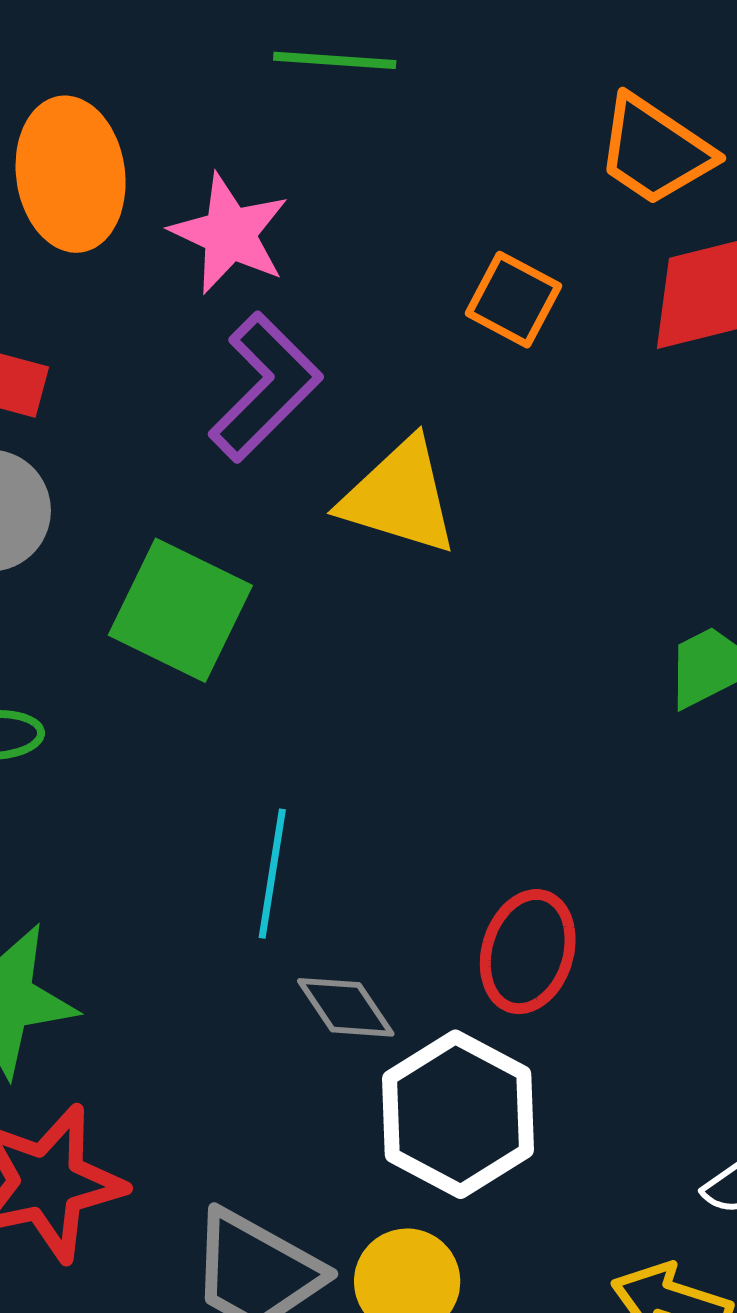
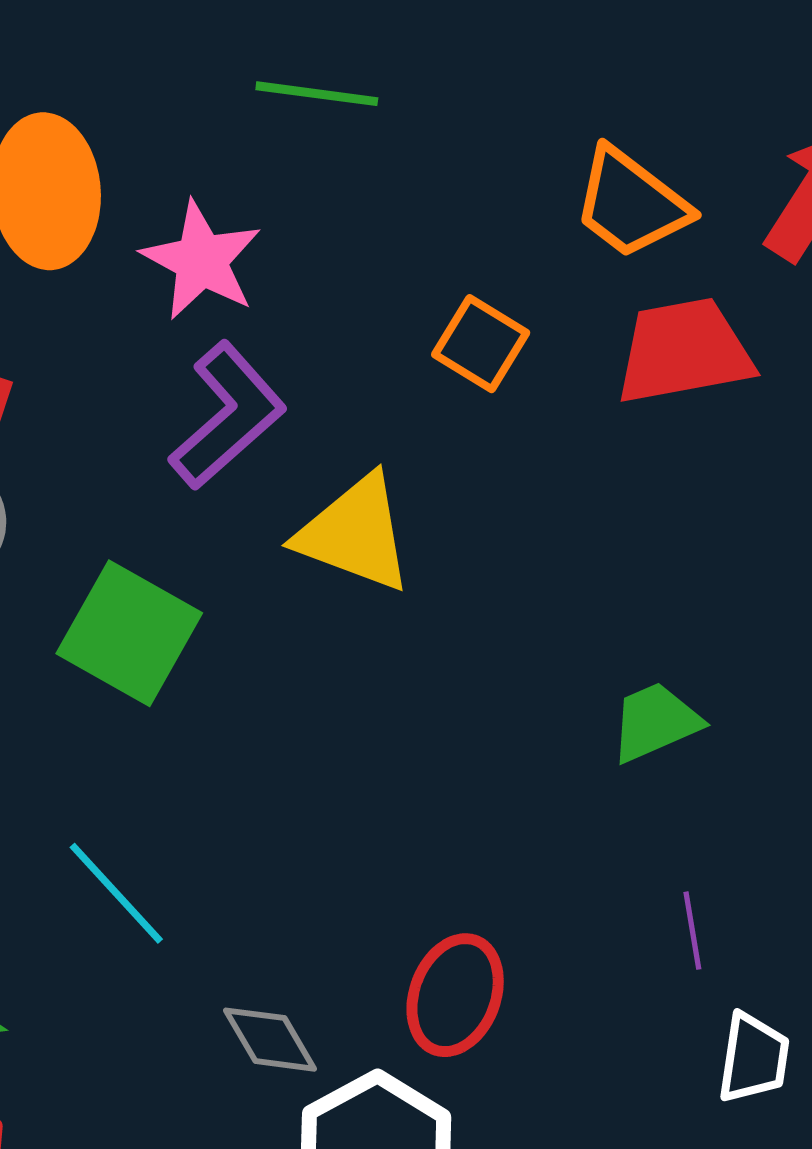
cyan line: (272, 874) -> (116, 893), moved, turned -55

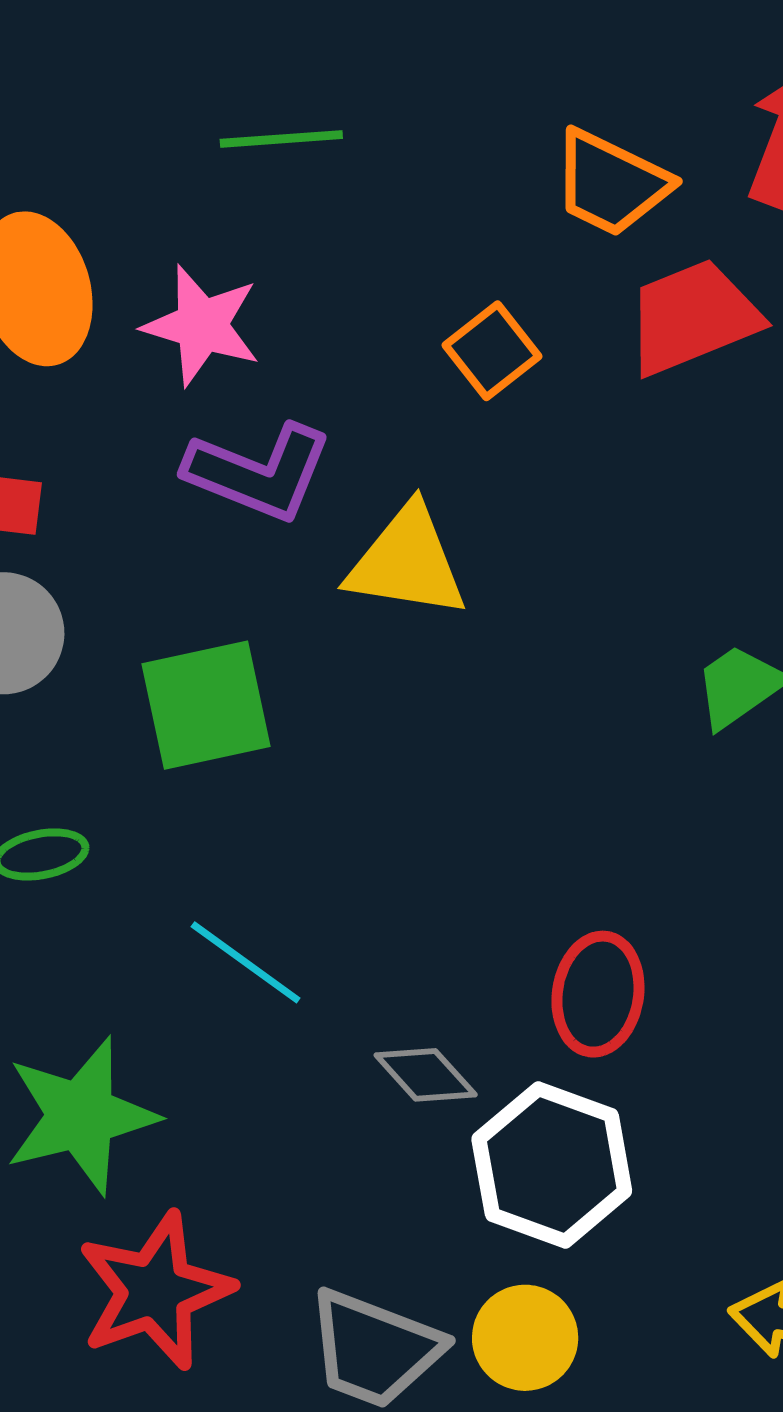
orange square: (481, 344) -> (492, 351), turned 32
purple L-shape: (228, 416) -> (259, 472), turned 75
green square: (129, 633) -> (206, 705), turned -30

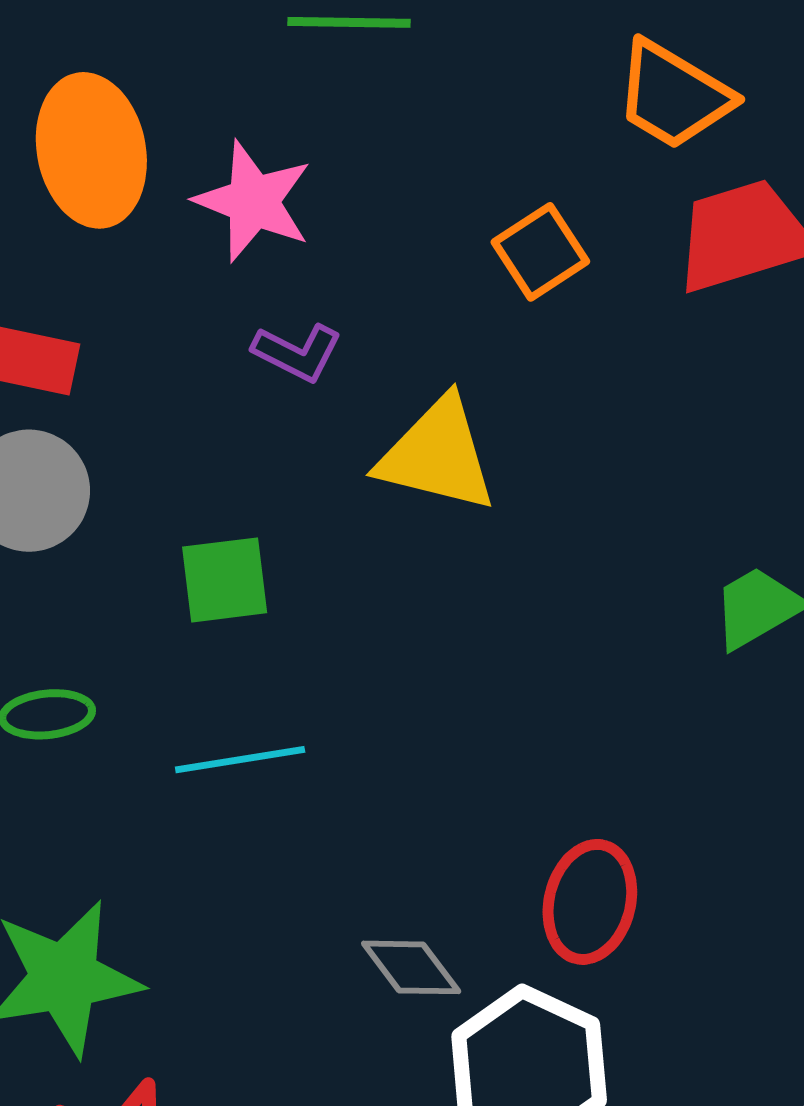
purple L-shape: (259, 472) -> (297, 352), size x0.6
green square: (206, 705) -> (225, 580), size x0.7
cyan line: (246, 962) -> (240, 760), moved, turned -50

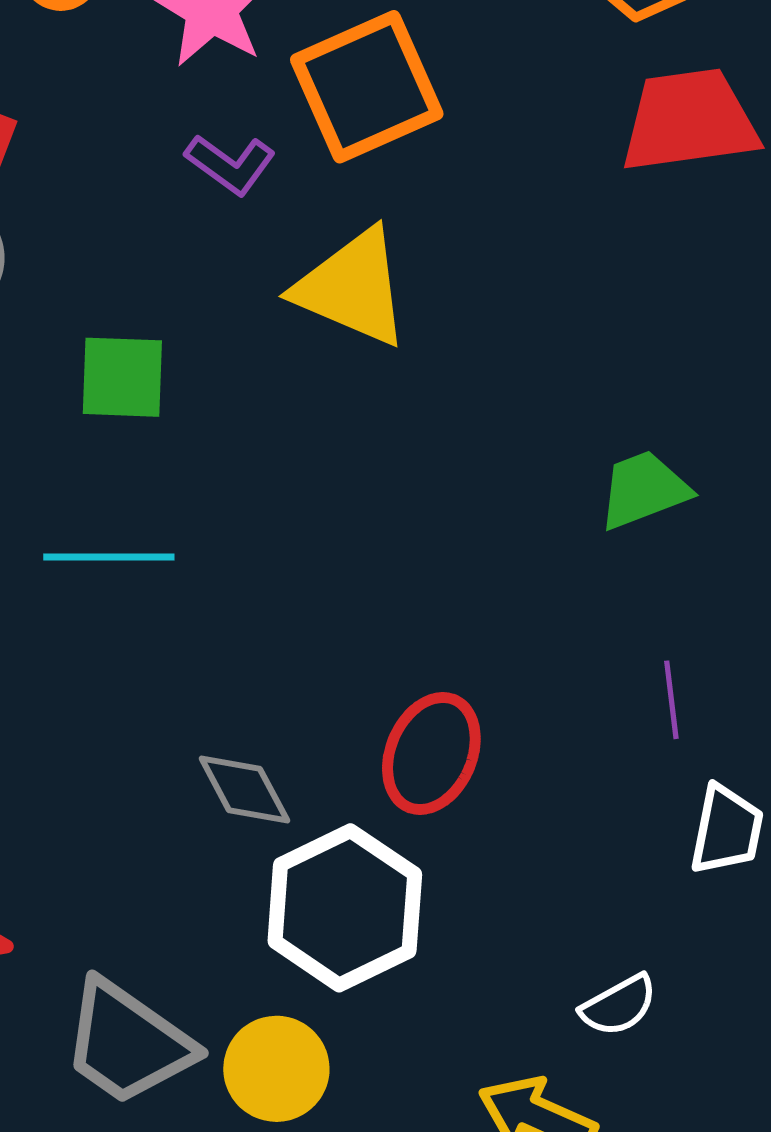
orange square: (540, 252) -> (367, 87), moved, size x1.6

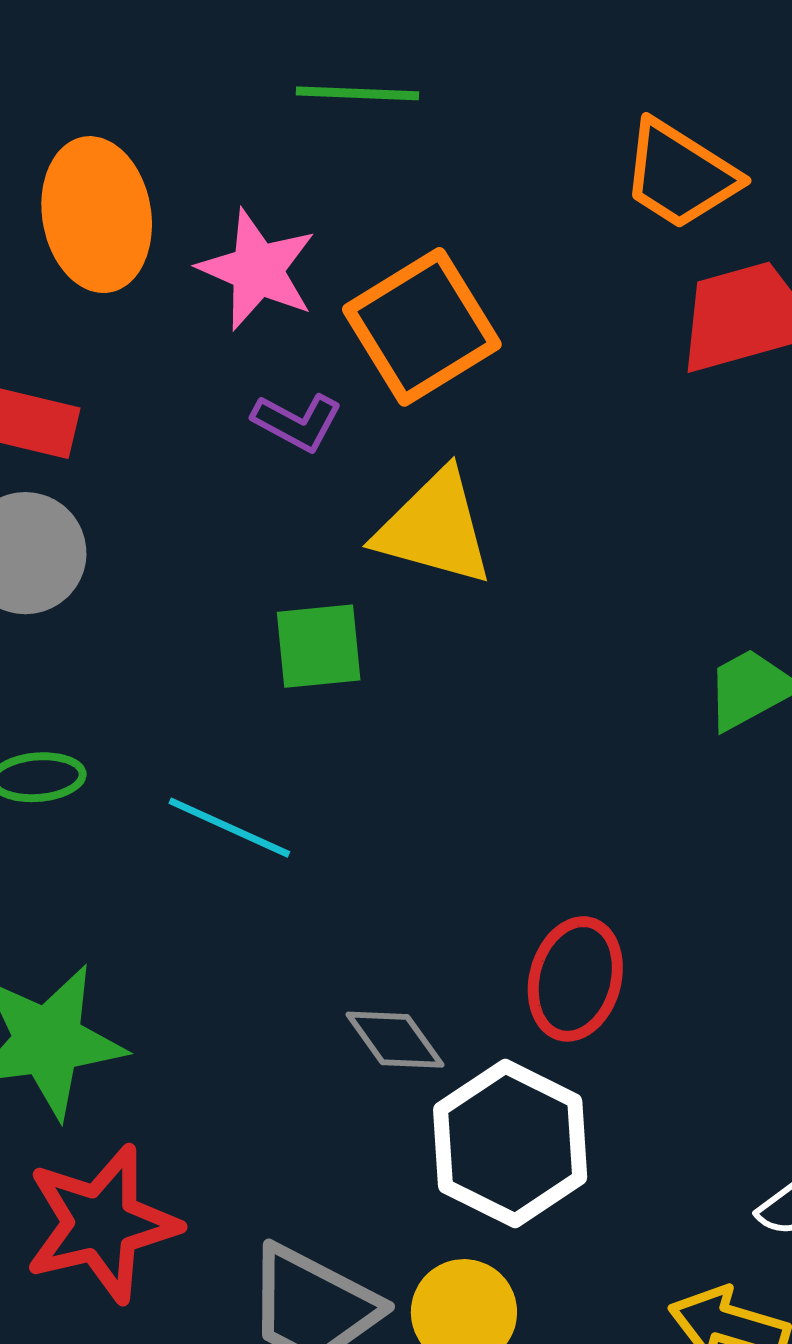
green square: (122, 377) -> (319, 646), moved
cyan line: (109, 557) -> (229, 828), turned 32

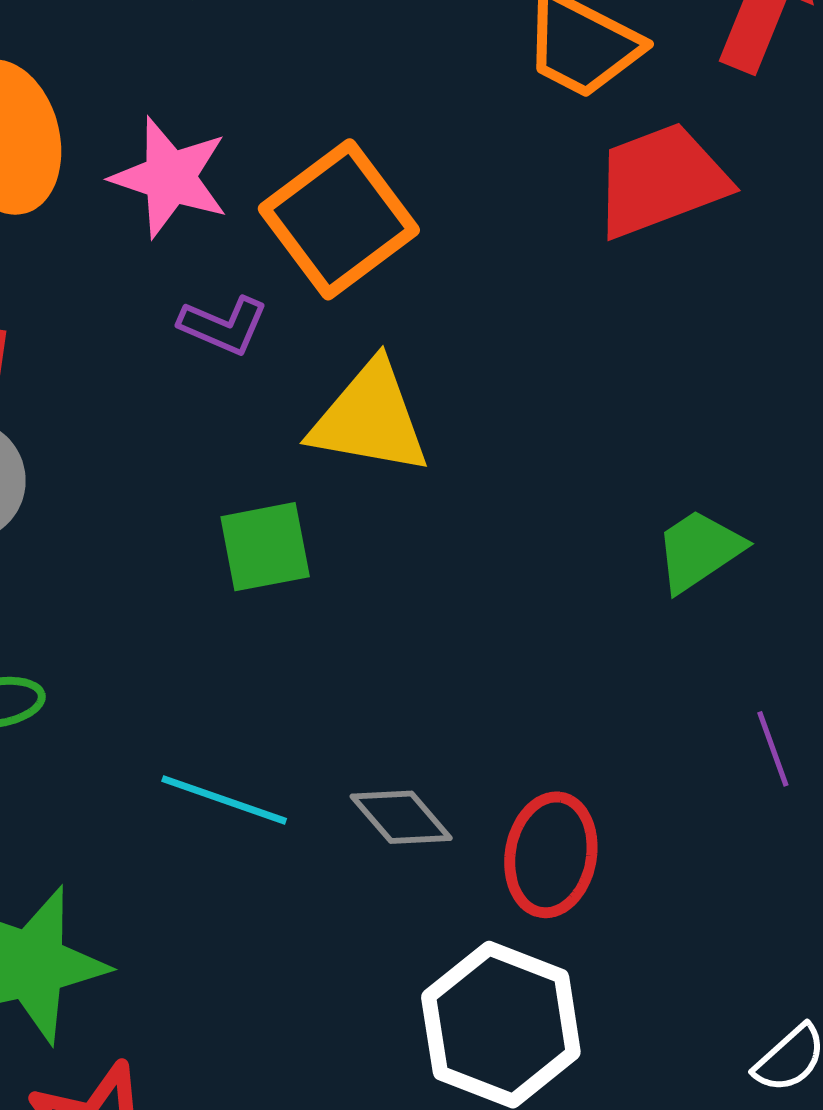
cyan line: (229, 828) -> (224, 800), moved
gray diamond: (395, 1040) -> (401, 817), moved

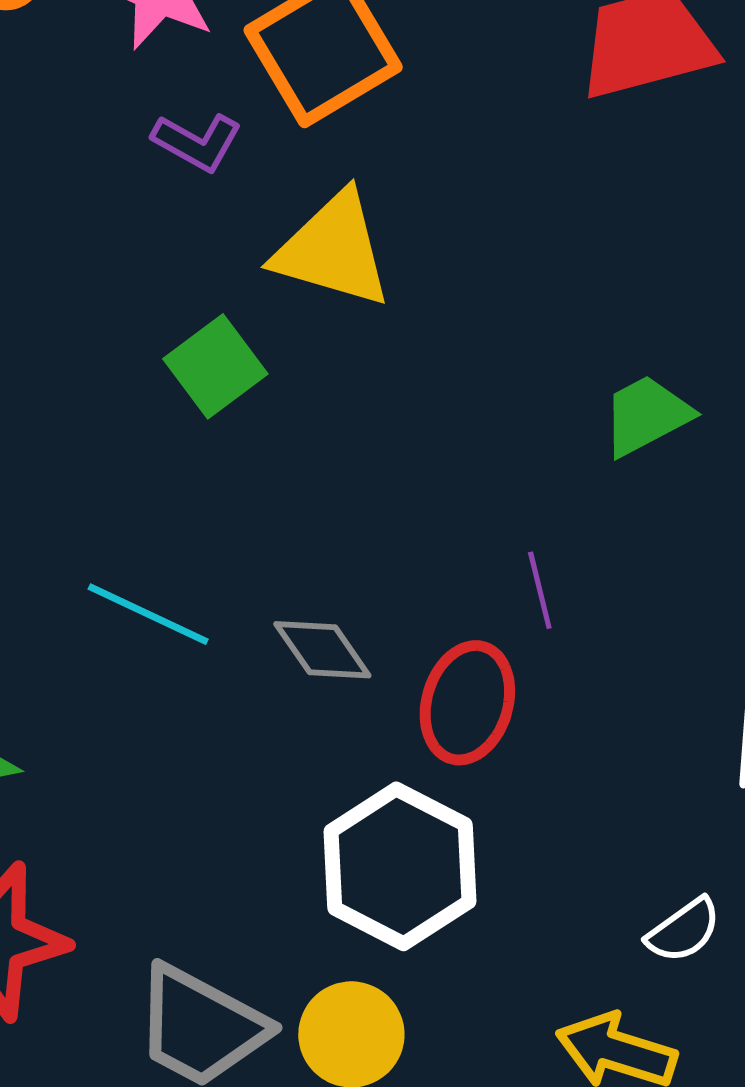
green square: (265, 547) -> (215, 366), turned -32
purple line: (773, 749) -> (540, 590), moved

